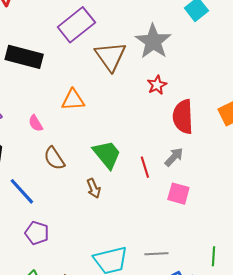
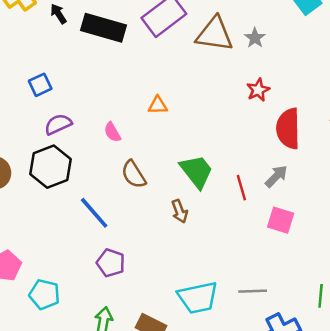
gray star: (153, 41) -> (255, 38), size x0.5
brown triangle: (110, 56) -> (215, 34), moved, turned -48
black rectangle: (24, 57) -> (104, 28), moved
orange triangle: (73, 100) -> (158, 105), size x0.7

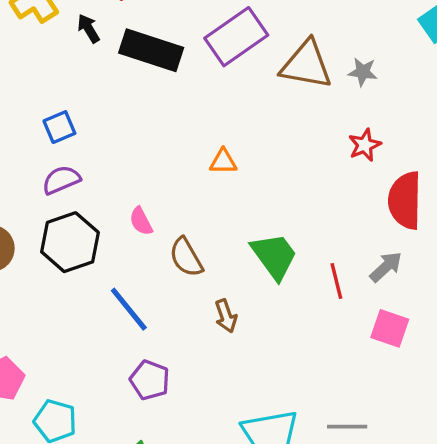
gray star: (255, 38) -> (363, 72), turned -30
purple semicircle: (58, 124) -> (61, 180), moved
pink semicircle: (112, 132) -> (141, 221), moved
brown arrow: (180, 211) -> (226, 316), moved

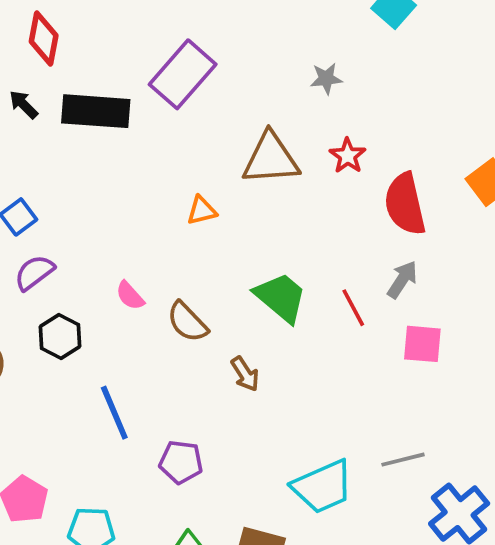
brown triangle: (306, 65) -> (271, 159), moved
black hexagon: (70, 242) -> (60, 336), size x0.7
blue line: (129, 309) -> (114, 413), moved, turned 30

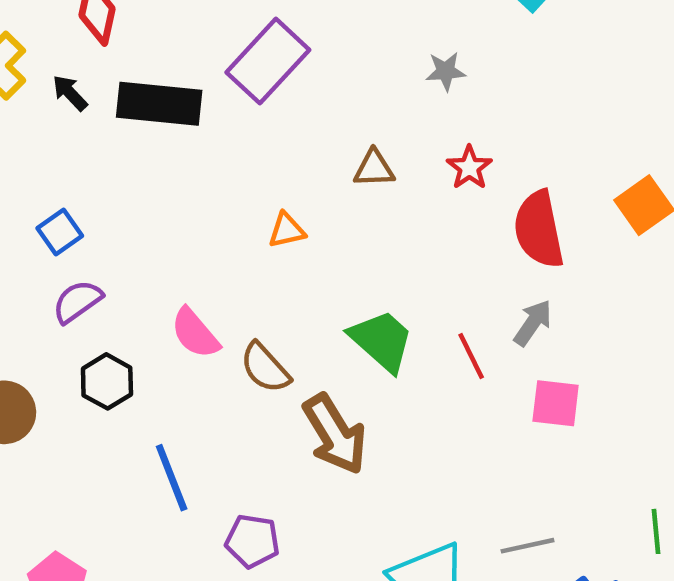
brown triangle: (271, 159) -> (374, 168), size x0.6
pink semicircle: (130, 296) -> (195, 333), size x1.4
brown arrow: (245, 374) -> (335, 434), size x1.8

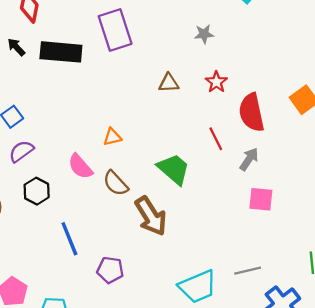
purple rectangle: (268, 61) -> (115, 30), turned -60
orange triangle: (287, 230) -> (112, 137), moved
red line: (471, 356) -> (216, 139), moved

